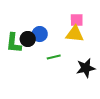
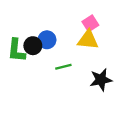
pink square: (77, 20) -> (90, 23), turned -32

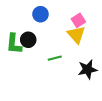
blue circle: (47, 40) -> (40, 14), moved
yellow triangle: (88, 40) -> (76, 35), turned 42

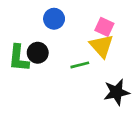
pink square: (78, 20) -> (104, 27), turned -32
green line: (55, 58) -> (80, 65), moved

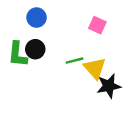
blue circle: (54, 19) -> (37, 18), moved
yellow triangle: (102, 46) -> (95, 68), moved

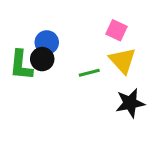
blue circle: (37, 18) -> (47, 42), moved
yellow triangle: (95, 68) -> (123, 61), moved

